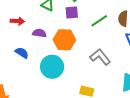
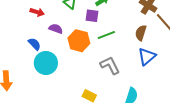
green line: (99, 21) -> (106, 35), moved
cyan circle: (52, 67) -> (46, 63), moved

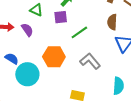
purple semicircle: (56, 29) -> (27, 30), moved, turned 48
orange hexagon: (79, 41) -> (54, 57), moved

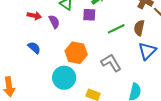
green line: (79, 32) -> (116, 29), moved
cyan circle: (27, 74) -> (64, 78), moved

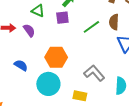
blue semicircle: (34, 48) -> (21, 65), moved
gray L-shape: (111, 63) -> (94, 73), moved

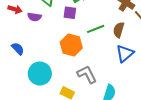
purple semicircle: (29, 30) -> (34, 17), turned 120
orange hexagon: (56, 57) -> (71, 45), moved

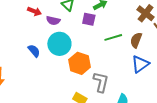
orange hexagon: (71, 45) -> (80, 63), moved
cyan circle: (40, 74) -> (59, 44), moved
gray L-shape: (87, 74) -> (101, 82), turned 35

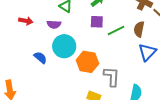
red arrow: (34, 11) -> (26, 21), moved
purple square: (89, 19) -> (97, 22), moved

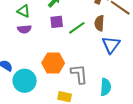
purple semicircle: (54, 24) -> (24, 29), moved
cyan circle: (64, 46) -> (25, 81), moved

